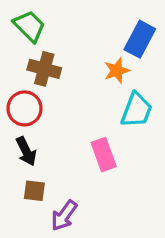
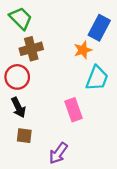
brown cross: (44, 69) -> (31, 49), turned -30
purple arrow: (64, 215) -> (58, 153), moved

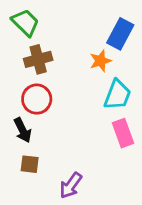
red circle: (17, 77) -> (37, 99), moved
pink rectangle: (74, 110) -> (123, 133), moved

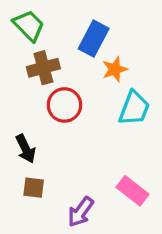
blue rectangle: (120, 34) -> (94, 39), moved
red circle: (37, 99) -> (64, 105), moved
pink rectangle: (123, 133) -> (132, 191), moved, turned -32

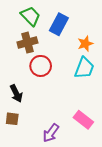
green trapezoid: (29, 26) -> (30, 16), moved
orange star: (115, 69) -> (85, 44), moved
brown square: (34, 188) -> (12, 119), moved

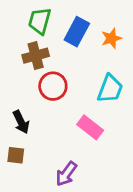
green trapezoid: (30, 16) -> (40, 21), turned -120
orange star: (85, 44) -> (111, 38), moved
pink rectangle: (83, 120) -> (90, 127), moved

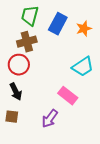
red circle: (53, 86) -> (19, 65), moved
cyan trapezoid: (110, 89) -> (83, 67), turned 35
purple arrow: (66, 174) -> (50, 119), moved

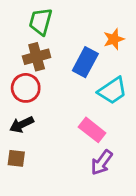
blue rectangle: (58, 24) -> (85, 62), moved
black arrow: (16, 92) -> (22, 125), turned 90
purple arrow: (50, 119) -> (102, 162), moved

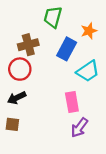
green trapezoid: (41, 22) -> (53, 17), moved
pink rectangle: (92, 130) -> (72, 102), turned 42

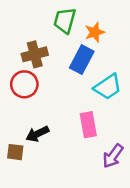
orange star: (89, 31) -> (95, 32), moved
black arrow: (17, 98) -> (37, 134), moved
purple arrow: (79, 128) -> (113, 156), moved

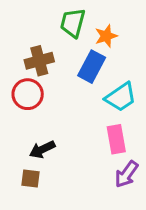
pink rectangle: (88, 125) -> (116, 139), moved
brown square: (15, 152) -> (31, 179), moved

